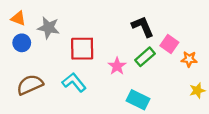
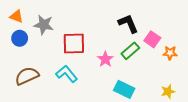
yellow star: (197, 90) -> (168, 92), moved

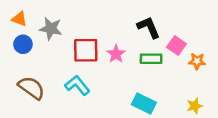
green rectangle: (130, 51) -> (151, 59), turned 42
pink star: (105, 59) -> (116, 54), moved
brown semicircle: (27, 76) -> (31, 88), turned 60

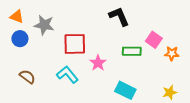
black L-shape: (149, 27) -> (119, 17), moved
pink star: (116, 54) -> (98, 63), moved
brown semicircle: (31, 88) -> (27, 77), size x0.7

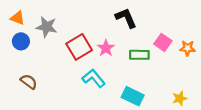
red square: (75, 44) -> (79, 47), turned -30
orange star: (172, 53) -> (187, 48), moved
pink star: (98, 63) -> (106, 48), moved
cyan L-shape: (67, 74) -> (94, 78), moved

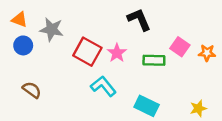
red square: (79, 47) -> (87, 52), turned -30

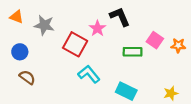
blue circle: (23, 45) -> (20, 52), moved
pink star: (117, 53) -> (97, 28), moved

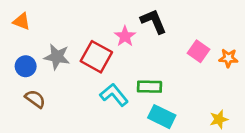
gray star: (44, 25) -> (57, 57), moved
green rectangle: (133, 52) -> (149, 87), moved

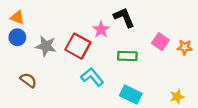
blue circle: (26, 66) -> (17, 37), moved
green rectangle: (149, 87) -> (127, 56), moved

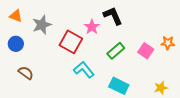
blue circle: (17, 37) -> (16, 44), moved
pink square: (160, 42) -> (146, 51), moved
gray star: (46, 46) -> (42, 25), moved, turned -30
green rectangle: (127, 56) -> (116, 51), turned -42

